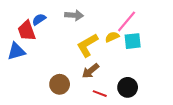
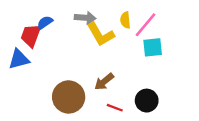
red trapezoid: (27, 31) -> (31, 35), turned 40
yellow semicircle: (112, 37) -> (125, 20), moved, turned -72
yellow L-shape: (87, 45) -> (101, 34), moved, turned -90
brown circle: (60, 84) -> (69, 97), size x1.4

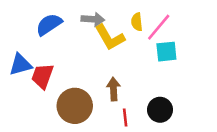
blue semicircle: (45, 22) -> (49, 24), size x1.5
red trapezoid: (31, 35) -> (42, 76), moved
brown arrow: (104, 82) -> (113, 89), turned 126
red line: (115, 108) -> (125, 117), turned 63

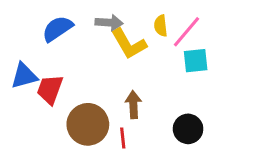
red line: (125, 117) -> (123, 138), moved

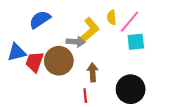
gray arrow: (109, 23) -> (76, 42), moved
yellow L-shape: (129, 44) -> (89, 30), turned -100
brown circle: (88, 124) -> (59, 61), moved
black circle: (188, 129) -> (131, 89), size x1.4

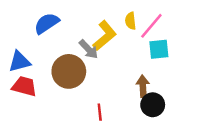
gray arrow: (76, 42) -> (89, 49), turned 42
red trapezoid: (35, 62) -> (24, 86), moved, turned 85
brown arrow: (93, 72) -> (143, 86), moved
black circle: (131, 89) -> (153, 105), size x0.7

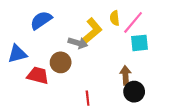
gray arrow: (89, 49) -> (78, 43), turned -30
brown circle: (69, 71) -> (61, 62), size x0.7
red trapezoid: (24, 86) -> (38, 75), moved

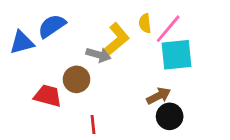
cyan square: (140, 43) -> (176, 55), size x1.4
blue triangle: (17, 54) -> (22, 42), moved
brown arrow: (125, 75) -> (159, 96), turned 66
red line: (88, 98) -> (93, 125), moved

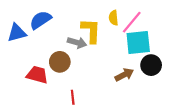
yellow L-shape: (116, 40) -> (91, 31), turned -48
black circle: (170, 116) -> (151, 65), moved

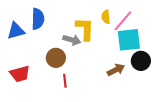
blue semicircle: (40, 20) -> (38, 19), turned 125
red trapezoid: (37, 75) -> (20, 74), moved, turned 150
red line: (73, 97) -> (65, 81), moved

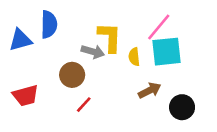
yellow semicircle: (106, 17) -> (134, 57), moved
black circle: (141, 61) -> (182, 107), moved
red line: (65, 81) -> (84, 105), turned 48

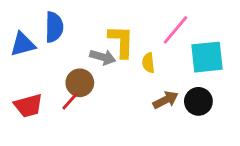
cyan square: (167, 52) -> (207, 57), moved
red line: (84, 105) -> (70, 101), moved
black circle: (182, 107) -> (198, 101), moved

